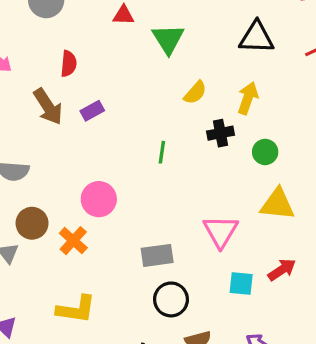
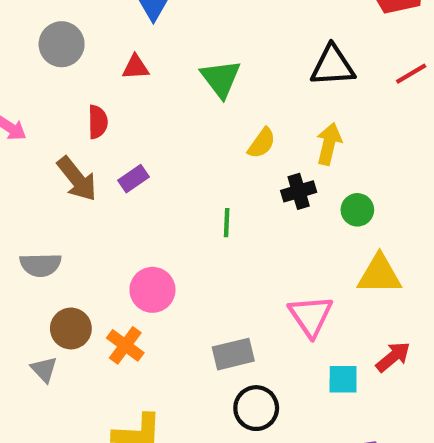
red triangle: (123, 15) -> (136, 67), moved

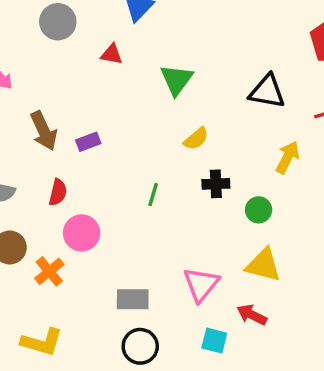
red semicircle: (98, 122) -> (58, 192), moved
yellow arrow: (329, 144) -> (288, 157), moved
red arrow: (393, 357) -> (252, 315), moved, turned -128

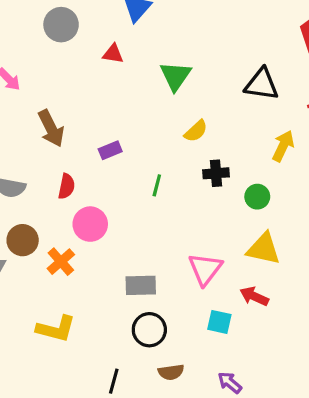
purple rectangle: (88, 142) -> (110, 150), moved

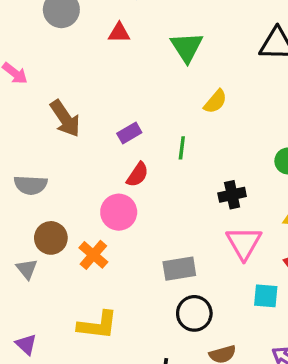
black cross: (216, 173) -> (232, 195), moved
green line: (157, 185) -> (182, 148), moved
red semicircle: (66, 186) -> (137, 175), moved, turned 30

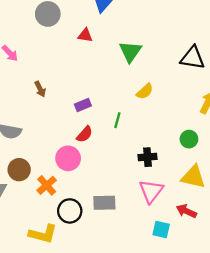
brown arrow: (65, 118) -> (40, 89), size x0.6
black circle: (194, 313) -> (70, 211), moved

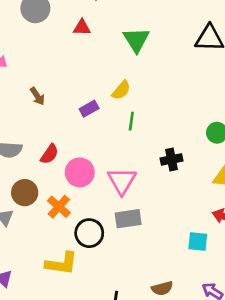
yellow semicircle: (145, 91) -> (121, 90), moved
red semicircle: (85, 134) -> (50, 154), moved
pink triangle: (151, 191) -> (122, 181), moved

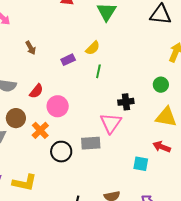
pink triangle: (122, 181) -> (111, 123), moved
yellow L-shape: (61, 264) -> (25, 183), moved

